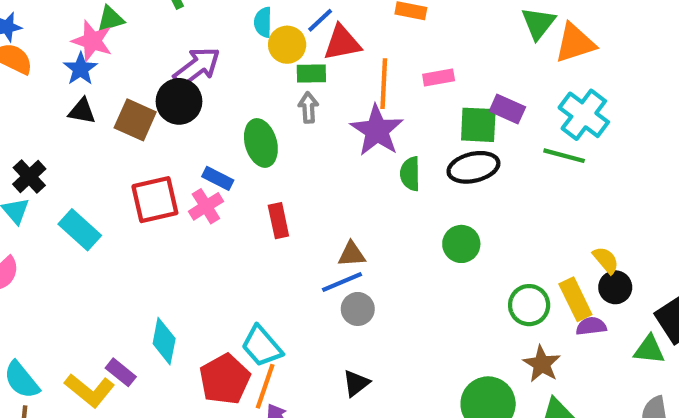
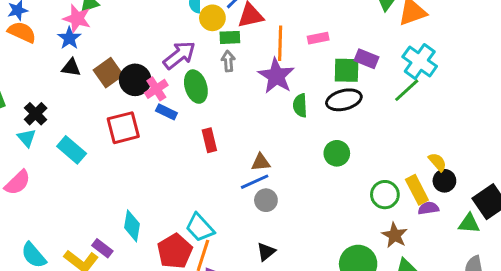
purple arrow: (197, 67) -> (179, 55), moved
black circle: (179, 101) -> (135, 80), moved
brown square: (135, 120) -> (108, 73), turned 32
green line: (564, 156) -> (407, 90), turned -56
pink cross: (206, 206) -> (156, 89), moved

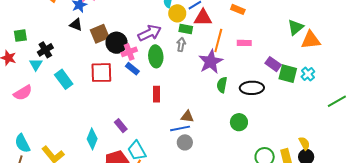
cyan cross: (420, 61) -> (308, 74), size x0.6
green square: (347, 70) -> (288, 74), moved
green line: (407, 90) -> (337, 101), moved
purple rectangle: (102, 248) -> (121, 126), moved

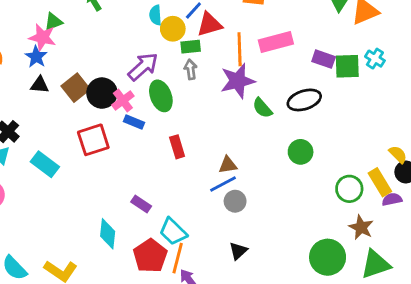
pink rectangle: (244, 43) -> (276, 42), size x1.6
purple star: (211, 62) -> (238, 81), turned 30
green semicircle: (222, 85) -> (262, 108), turned -35

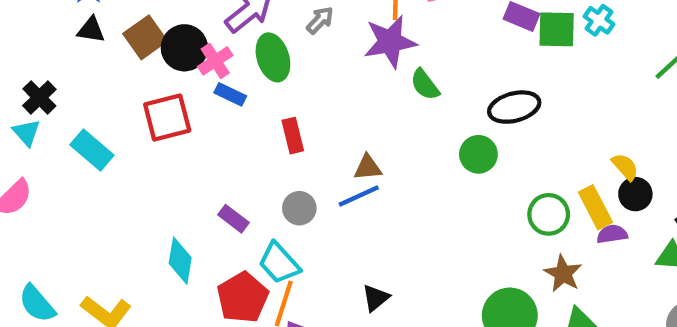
gray arrow: (191, 69) -> (320, 20), turned 48
black ellipse: (304, 100) -> (514, 107), moved
gray circle: (235, 201) -> (299, 208), moved

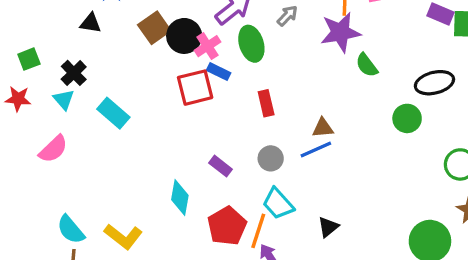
black triangle: (91, 30) -> (91, 23), moved
red square: (167, 118) -> (195, 88), moved
cyan trapezoid: (279, 263) -> (278, 204), moved

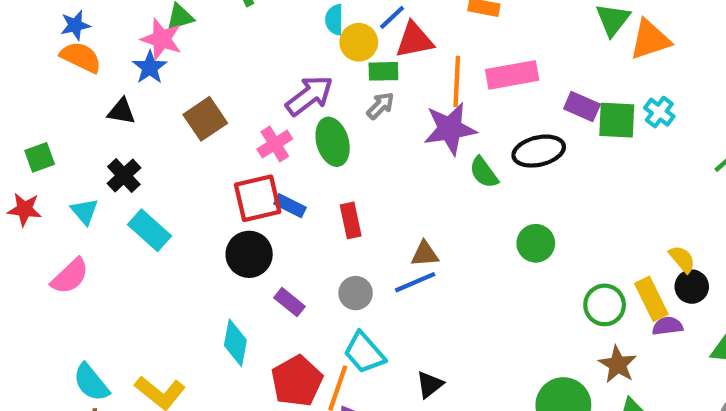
black circle: (184, 36) -> (249, 254), moved
blue rectangle: (219, 72) -> (290, 206), moved
black cross: (74, 73) -> (124, 176), moved
black ellipse: (434, 83) -> (539, 151), moved

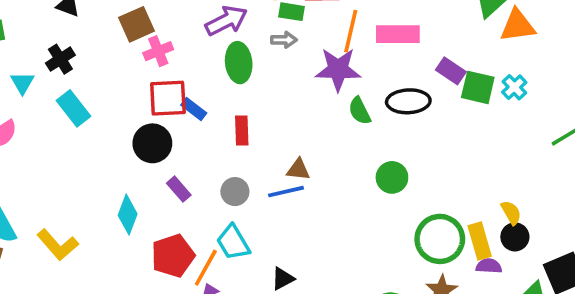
gray arrow: (380, 106) -> (284, 40), turned 35
pink cross: (275, 144) -> (158, 51), moved
green circle: (605, 305) -> (440, 239), size x1.4

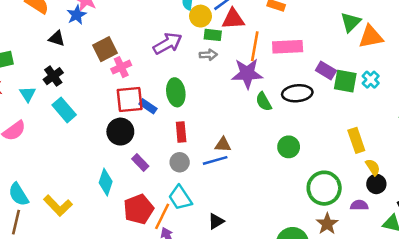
green ellipse: (239, 63) -> (176, 92), moved
red rectangle: (242, 131) -> (181, 132), moved
yellow rectangle: (480, 241) -> (356, 140), moved

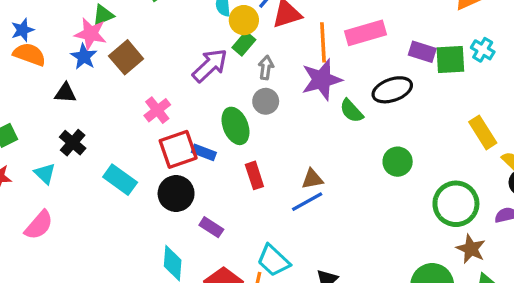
green rectangle: (213, 35) -> (244, 44), moved, turned -42
brown square: (105, 49) -> (126, 57), moved
gray arrow: (208, 55) -> (266, 68), turned -66
cyan rectangle: (64, 110) -> (120, 180), moved
gray circle: (180, 162) -> (266, 101), moved

